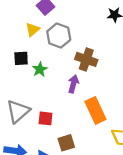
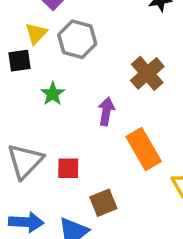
black square: (21, 58) -> (20, 61), moved
brown cross: (86, 59) -> (147, 73), moved, turned 35

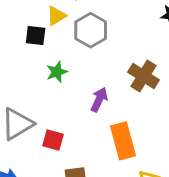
brown cross: (147, 73) -> (144, 76), turned -32

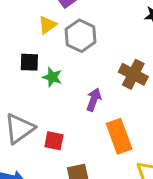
black square: (36, 36) -> (29, 62), moved
green star: (57, 72) -> (52, 77), turned -30

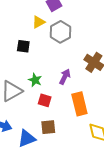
green star: (52, 77) -> (35, 80), moved
red square: (54, 141) -> (45, 100), moved

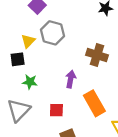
yellow triangle: (39, 22) -> (28, 41), moved
green star: (35, 80) -> (30, 82), moved

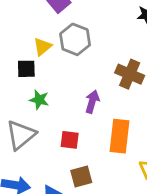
orange rectangle: (94, 103) -> (120, 136), turned 30

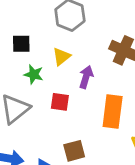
yellow triangle: (42, 47) -> (61, 57), moved
red square: (70, 140) -> (60, 102), moved

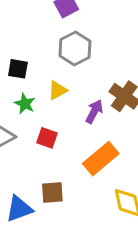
purple arrow: (86, 77) -> (94, 111), moved
orange rectangle: (113, 111) -> (101, 159), turned 32

